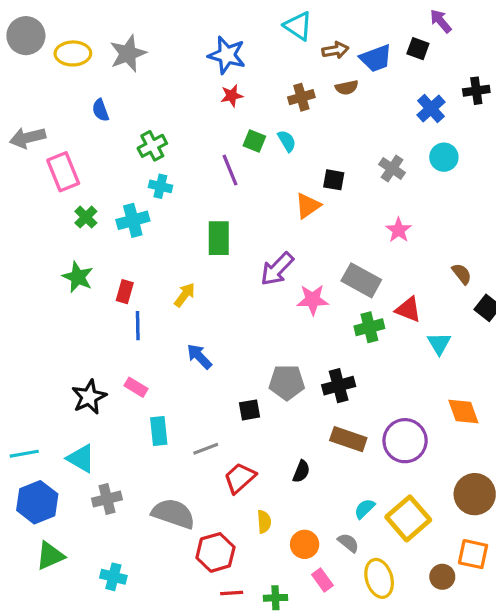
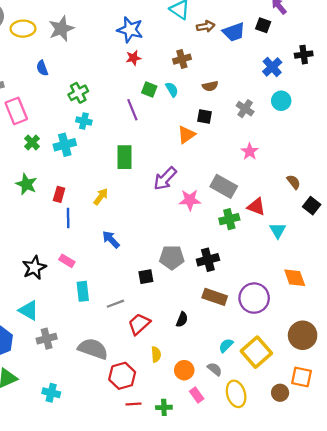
brown semicircle: (347, 87) -> (210, 86), moved

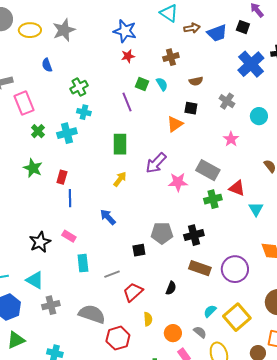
blue cross: (272, 67) -> (251, 64), size x1.5
cyan circle: (281, 101) -> (259, 116), moved
yellow arrow: (101, 197) -> (120, 179), moved

